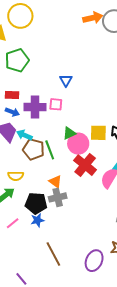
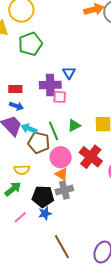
green pentagon: (17, 60) -> (30, 44), moved
purple cross: (35, 107) -> (50, 85), moved
pink circle: (78, 144) -> (61, 157), moved
green line: (50, 150) -> (54, 131), moved

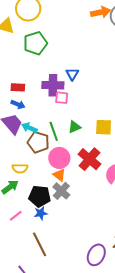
gray cross: (64, 190) -> (61, 191), turned -36
brown line: (62, 247) -> (40, 244), moved

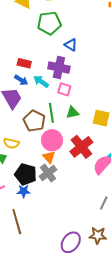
blue triangle: (72, 74) -> (71, 45), moved, turned -40
pink square: (62, 98) -> (64, 89), moved
cyan arrow: (29, 128) -> (41, 81), moved

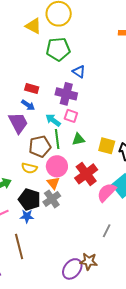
cyan arrow: (41, 81) -> (53, 120), moved
brown pentagon: (34, 121) -> (40, 146), turned 30
yellow semicircle: (11, 143) -> (29, 168), moved
brown star: (98, 236) -> (89, 261), moved

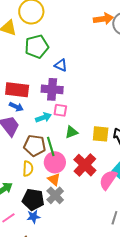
red rectangle: (32, 88) -> (17, 90), size x1.6
cyan arrow: (53, 120) -> (43, 117), turned 133
green line: (57, 139) -> (51, 146), moved
brown pentagon: (40, 146) -> (35, 146), turned 30
yellow semicircle: (29, 168) -> (28, 169), turned -91

